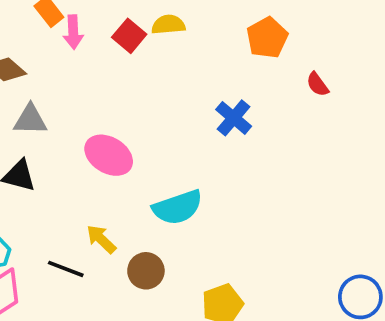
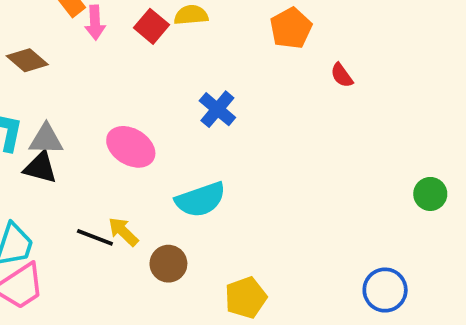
blue cross: (234, 118) -> (217, 109), moved
gray triangle: (30, 120) -> (46, 139), moved
black line: (66, 269) -> (95, 237), moved

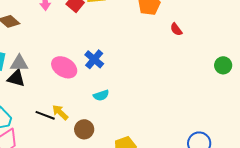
blue cross: (217, 109) -> (94, 59), moved
green circle: (430, 194) -> (223, 65), moved
cyan semicircle: (200, 200) -> (101, 95), size x0.6

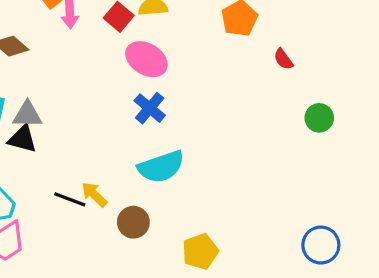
green circle: (223, 65) -> (319, 118), moved
pink ellipse: (64, 67) -> (146, 59), moved
cyan semicircle: (101, 95) -> (161, 167), size x1.8

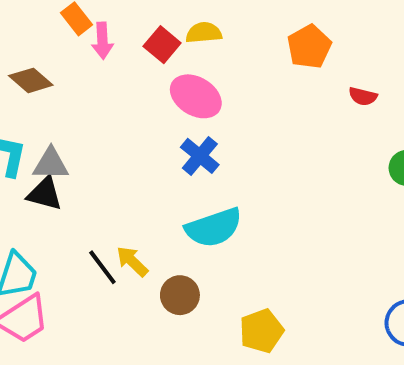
red semicircle: (283, 59) -> (363, 96), turned -40
black line: (70, 199) -> (102, 267), turned 32

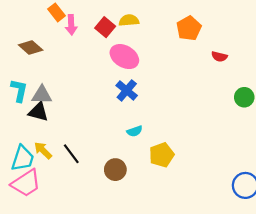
cyan semicircle: (214, 228) -> (135, 131), size x0.5
yellow arrow: (132, 261) -> (43, 150), moved
yellow pentagon: (261, 331) -> (162, 155), moved

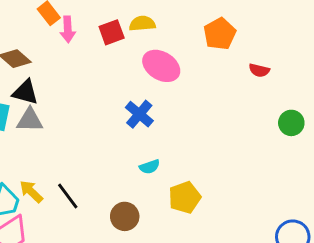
red square: (105, 27) -> (112, 32), turned 30
pink ellipse: (124, 57) -> (161, 66), moved
black triangle: (38, 112) -> (25, 92), moved

